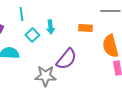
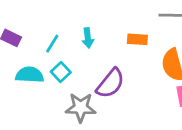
cyan line: (21, 14) -> (52, 44), moved, turned 40
cyan square: (32, 35) -> (61, 72), moved

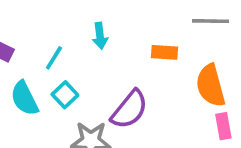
cyan arrow: (88, 38) -> (100, 36), moved
cyan semicircle: (30, 75) -> (24, 98), turned -120

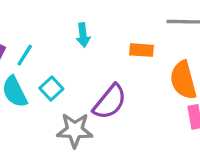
cyan line: (54, 58) -> (25, 55), moved

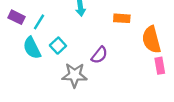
purple semicircle: (110, 102) -> (99, 55), size x0.7

